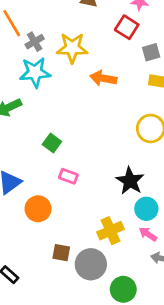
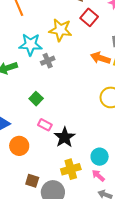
red square: (127, 27) -> (89, 17), moved
gray cross: (35, 42) -> (48, 61), moved
orange arrow: (103, 78) -> (100, 58), moved
black star: (130, 181) -> (65, 137), moved

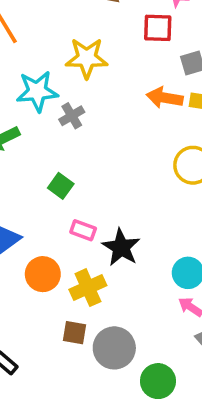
red square: (89, 17) -> (158, 28), moved, turned -30
yellow cross: (71, 169) -> (88, 288), moved

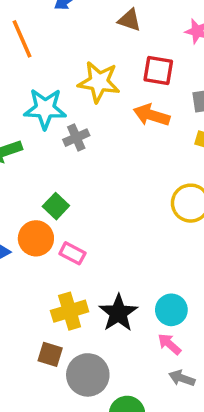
red square: (158, 28) -> (158, 71), moved
orange arrow: (165, 98) -> (151, 115), moved
black star: (121, 247) -> (118, 313), moved
orange circle: (43, 274) -> (36, 238), moved

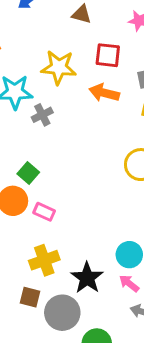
black star: (118, 313) -> (87, 278), moved

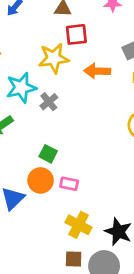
red square: (108, 55) -> (76, 34), moved
yellow cross: (44, 260) -> (79, 225), turned -30

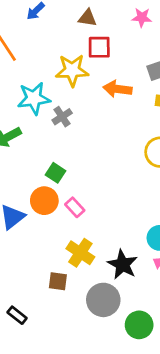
pink rectangle: (69, 184) -> (75, 207), turned 30
brown square: (74, 259) -> (58, 281), moved

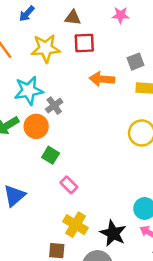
yellow star: (72, 70) -> (46, 48), moved
orange circle: (44, 201) -> (36, 126), moved

